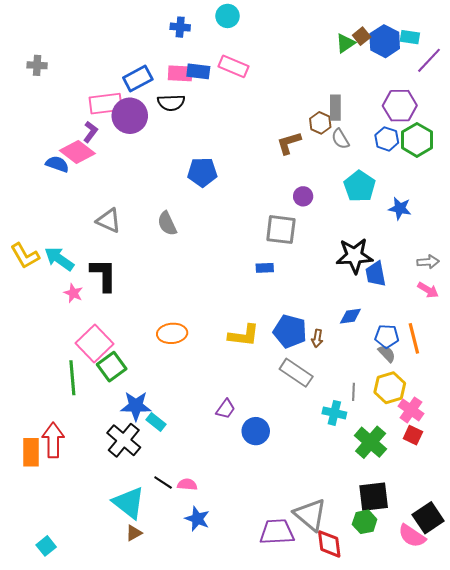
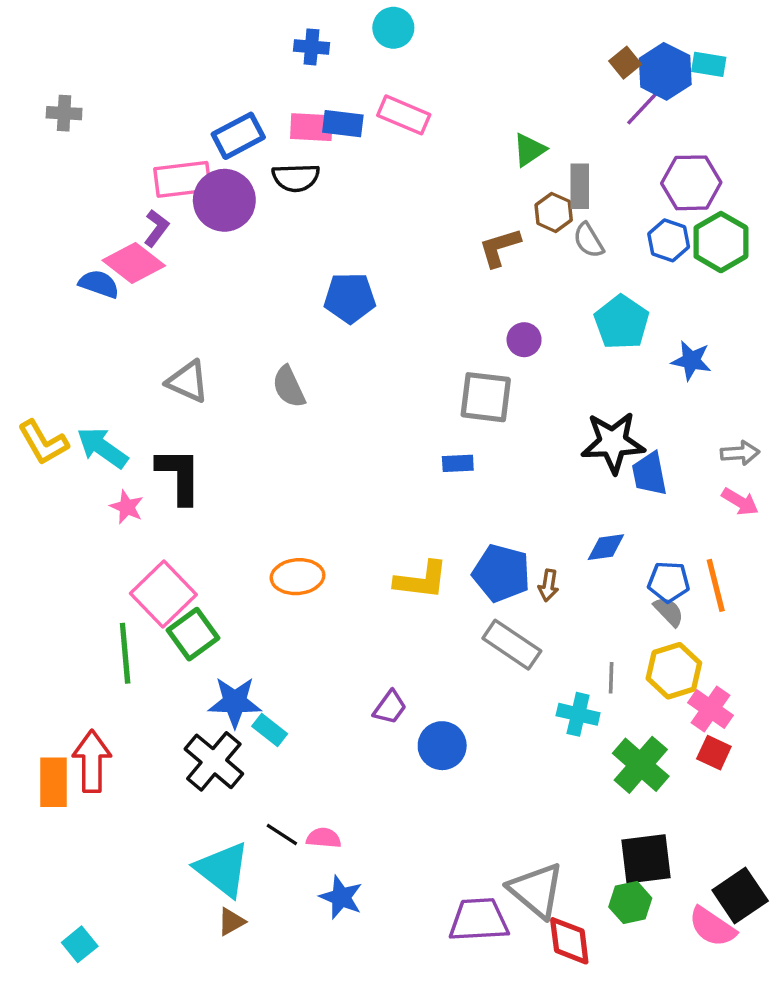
green triangle: (345, 43) -> (529, 150), moved
purple line: (429, 60) -> (646, 104), moved

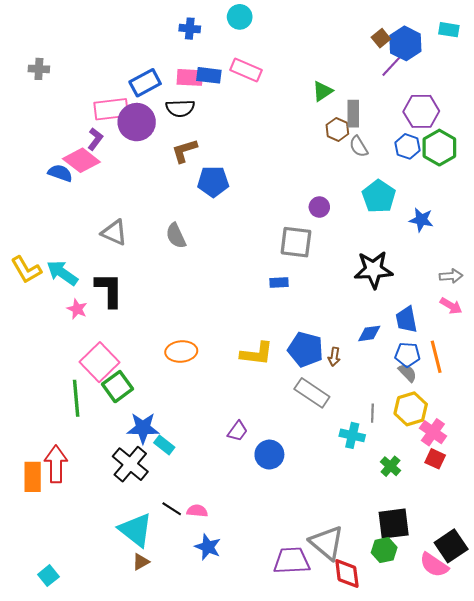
cyan rectangle: (709, 64) -> (449, 30), moved
brown L-shape: (500, 247) -> (184, 151), moved
blue trapezoid: (649, 474) -> (406, 320), moved
green cross: (641, 765) -> (390, 466), size x0.6

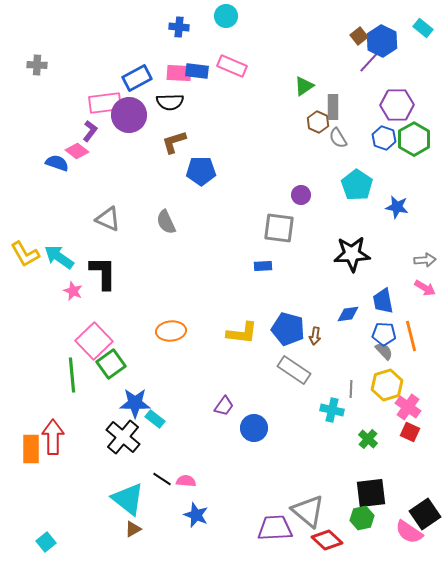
cyan rectangle: (449, 30) -> (423, 28), turned 30
pink diamond: (81, 160) -> (77, 151), size x0.7
red diamond: (347, 573) -> (327, 540), turned -40

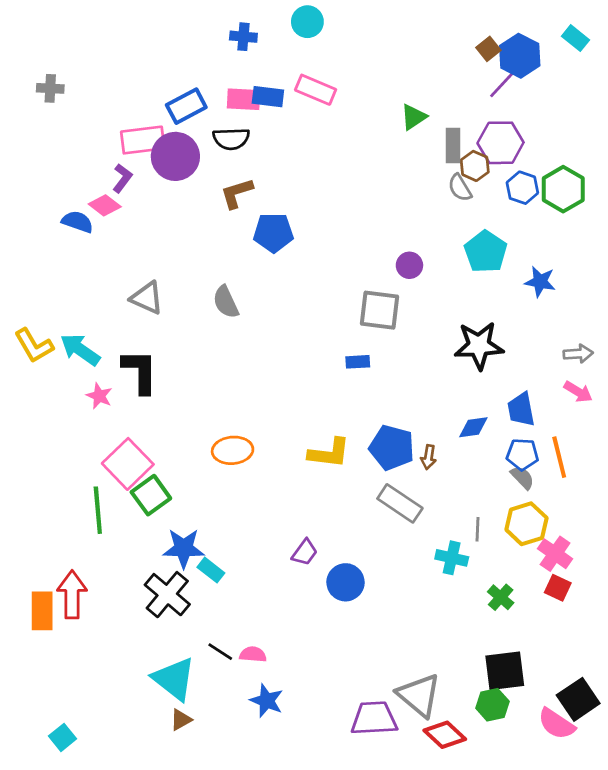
purple hexagon: (397, 105) -> (501, 143), moved
brown hexagon: (318, 122) -> (475, 166), moved

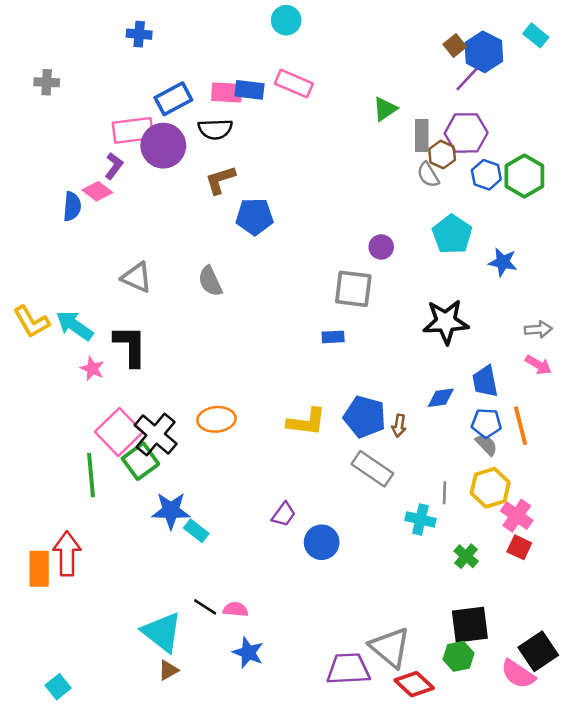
blue cross: (243, 37) -> (139, 34), moved
blue semicircle: (77, 222) -> (72, 206), turned 76
black cross: (167, 595) -> (156, 435), moved

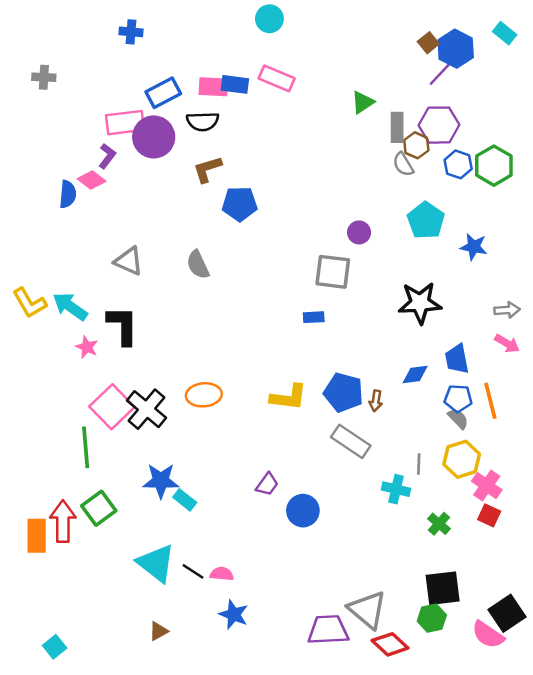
green square: (140, 461) -> (99, 508), moved
cyan triangle: (162, 632) -> (156, 563), moved

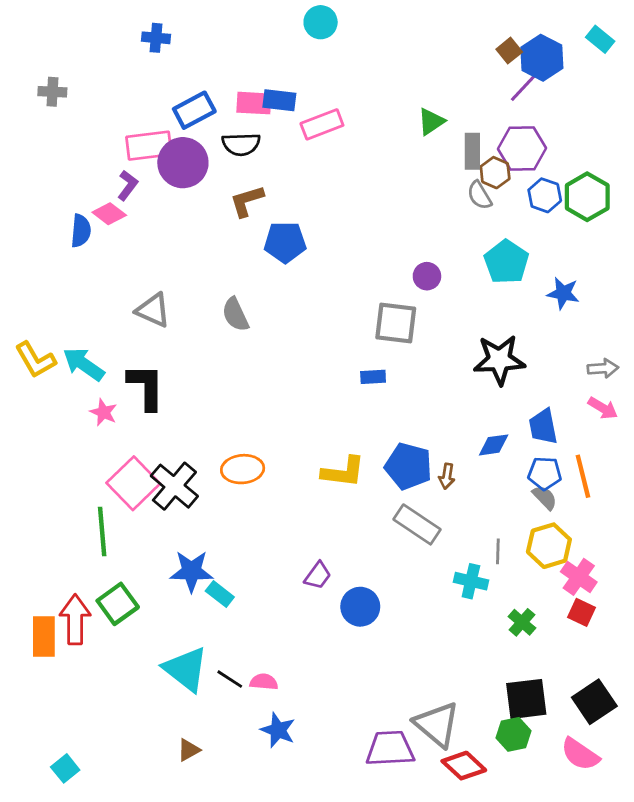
pink rectangle: (277, 78) -> (322, 124), moved, turned -44
black square: (507, 613) -> (594, 702), moved

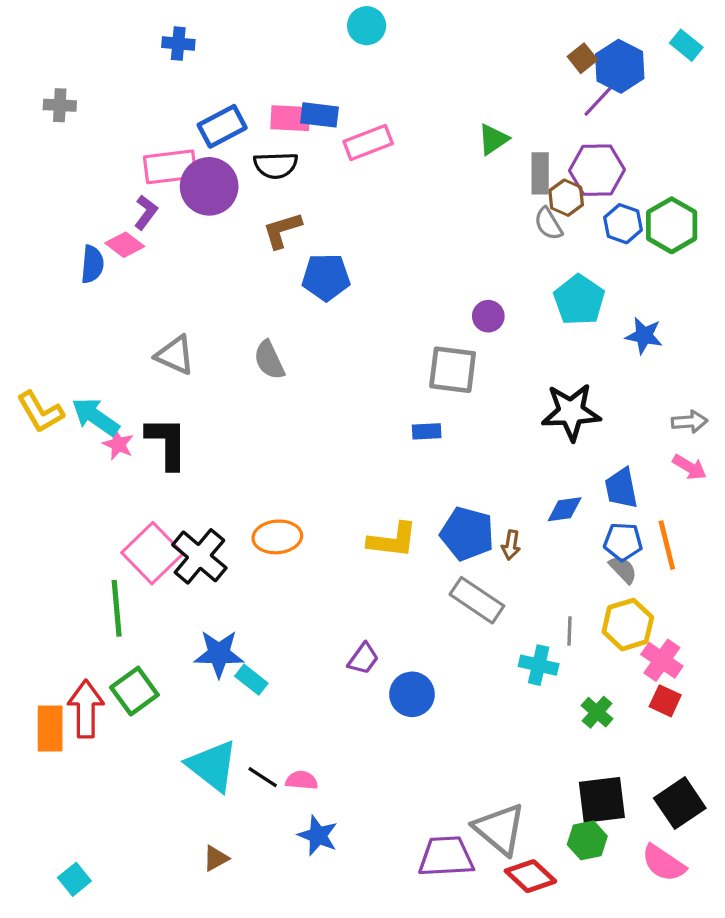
pink star: (104, 412) -> (118, 444), moved

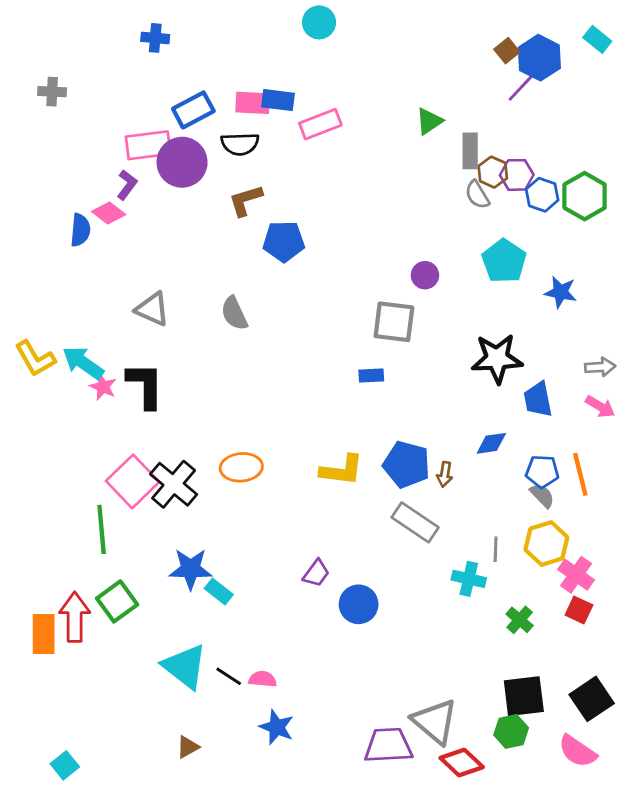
purple hexagon: (597, 170) -> (517, 175), moved, size x0.7
blue trapezoid: (621, 488) -> (538, 400), moved

